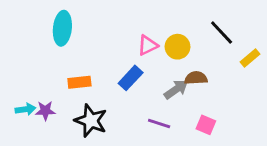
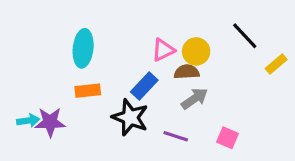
cyan ellipse: (62, 28) -> (83, 48), moved
brown semicircle: (196, 78) -> (187, 72), moved
purple star: (45, 111) -> (50, 122), size x1.4
black star: (91, 121) -> (130, 117), moved

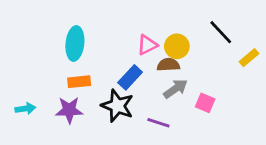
purple star: (50, 122) -> (69, 110), moved
pink square: (227, 138) -> (205, 103), moved

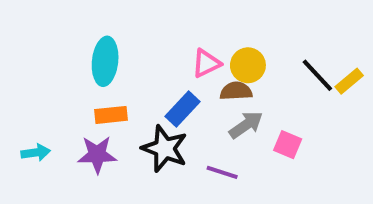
black line: (221, 32) -> (317, 75), moved

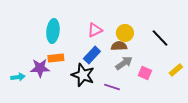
pink triangle: (206, 63) -> (95, 30), moved
yellow rectangle: (349, 81) -> (176, 70), moved
purple star: (97, 155) -> (40, 68), moved

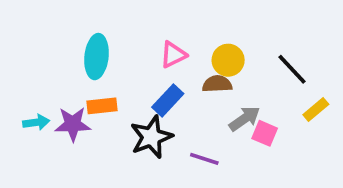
gray arrow: (124, 63) -> (245, 119), moved
yellow rectangle: (176, 70) -> (316, 110), moved
black star: (83, 75) -> (151, 137), turned 30
cyan arrow: (18, 77) -> (36, 122), moved

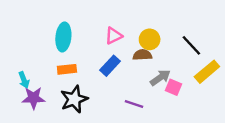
yellow rectangle: (316, 110) -> (207, 72), size x1.5
cyan arrow: (36, 122) -> (24, 80), turned 77
purple star: (73, 124) -> (33, 98), moved
black star: (151, 137) -> (74, 99), moved

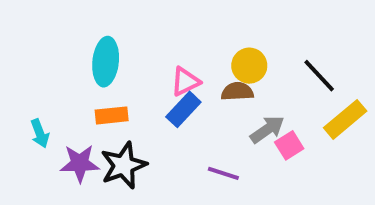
pink triangle: (114, 36) -> (185, 82), moved
pink square: (173, 87) -> (289, 145), turned 35
purple star: (33, 98) -> (80, 163), moved

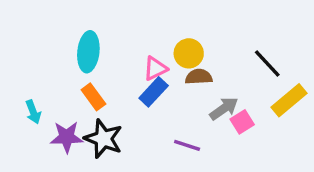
yellow circle: (249, 66) -> (189, 53), moved
orange rectangle: (112, 115) -> (93, 97), turned 60
black star: (124, 165) -> (103, 139), turned -30

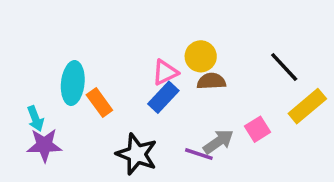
cyan ellipse: (88, 52) -> (73, 83), moved
gray arrow: (224, 109) -> (218, 142), moved
purple star: (67, 137) -> (44, 145), moved
black star: (103, 139) -> (137, 154), moved

